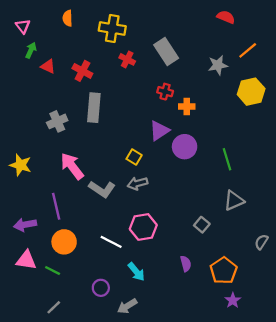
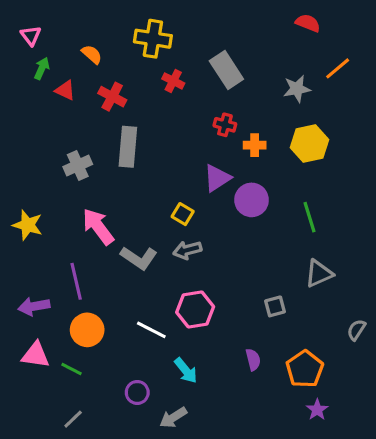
orange semicircle: (68, 18) -> (92, 54), moved, turned 133
yellow hexagon: (251, 92) -> (309, 144), moved
gray square: (202, 225) -> (275, 306), turned 35

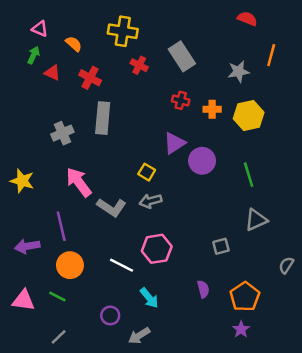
pink triangle: (31, 36) -> (40, 29), moved, turned -30
orange line: (338, 68) -> (271, 55), turned -35
orange cross: (255, 145) -> (212, 109), moved
pink triangle: (35, 355) -> (23, 300), moved
purple star: (317, 410) -> (241, 329), moved

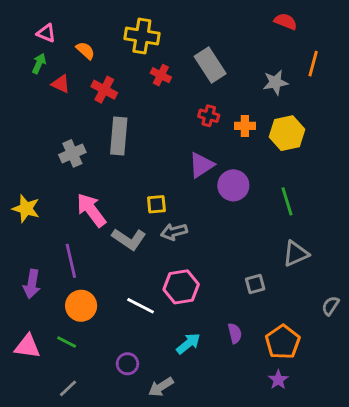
yellow square: (147, 172) -> (156, 204), moved, turned -36
purple arrow: (27, 246) -> (32, 284), turned -70
cyan arrow: (149, 298) -> (188, 343), moved, turned -90

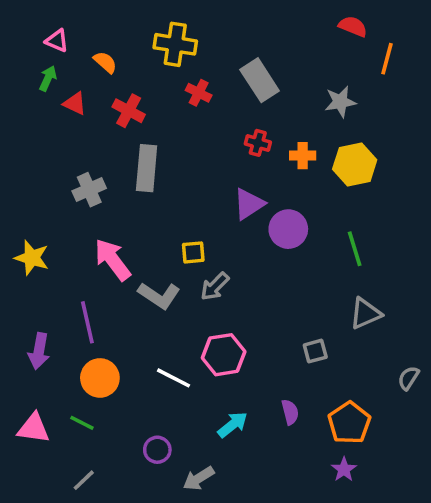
orange line: (313, 64) -> (387, 59), moved
gray arrow: (174, 232) -> (215, 286), turned -30

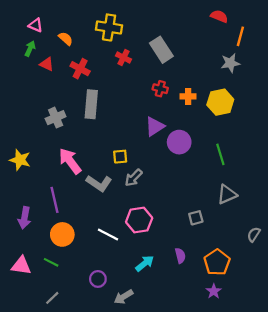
gray star: (340, 102) -> (230, 63), moved

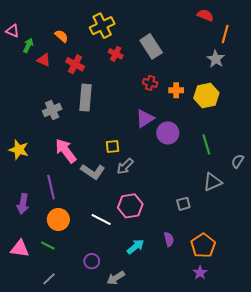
pink triangle: (36, 25) -> (13, 31), moved
yellow cross: (109, 27) -> (102, 26), turned -35
gray star: (230, 63) -> (216, 59), turned -30
gray semicircle: (254, 234) -> (238, 161), moved

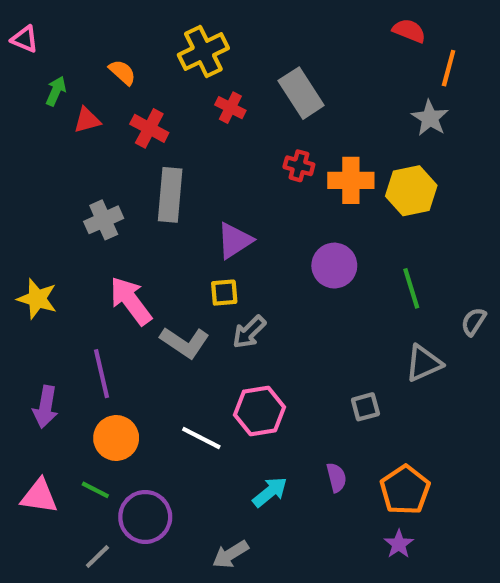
pink triangle: (13, 31) -> (25, 39), moved
red triangle: (44, 60) -> (87, 120), turned -40
orange cross: (176, 90) -> (351, 180), size x1.5
purple triangle: (145, 118) -> (235, 241), moved
purple circle: (92, 261) -> (145, 517), moved, size x1.6

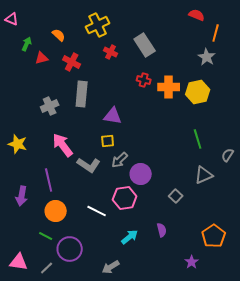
purple triangle: (235, 241) -> (113, 116), turned 42
purple circle: (334, 266) -> (141, 174), moved
gray square: (365, 407) -> (176, 196), turned -32
orange pentagon: (405, 490) -> (214, 236), moved
pink triangle: (39, 496) -> (19, 262), moved

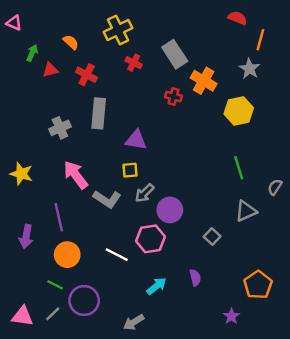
orange cross: (169, 87) -> (204, 81), moved, turned 30
gray line: (47, 268) -> (53, 314), moved

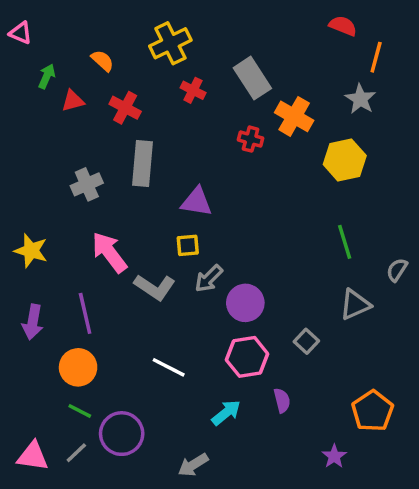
purple arrow: (26, 237) -> (33, 322), moved
pink hexagon: (151, 239) -> (247, 357), moved
orange circle: (67, 255) -> (78, 367), moved

